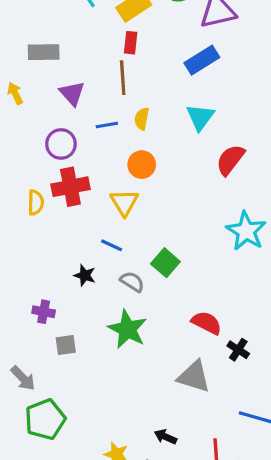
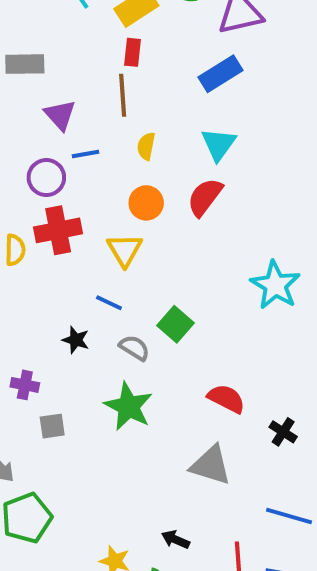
blue line: (107, 125) -> (85, 154), moved
red semicircle: (230, 160) -> (205, 197), moved
black cross: (238, 350) -> (283, 432), moved

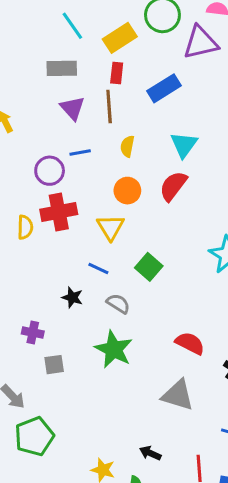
gray rectangle: (25, 64) -> (62, 68), moved
blue rectangle: (221, 74) -> (164, 88), moved
purple triangle: (60, 115) -> (72, 108), moved
green square: (176, 324) -> (149, 267), moved

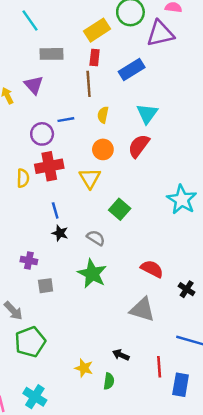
cyan line: (72, 26) -> (30, 20), moved
purple triangle: (72, 108) -> (34, 85), moved
blue line: (98, 268) -> (55, 210), moved, turned 49

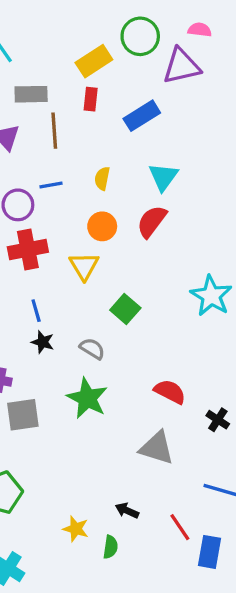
brown line: (89, 84) -> (54, 131), moved
gray square: (46, 286) -> (23, 415), size x1.5
red line: (159, 367) -> (180, 527), turned -30

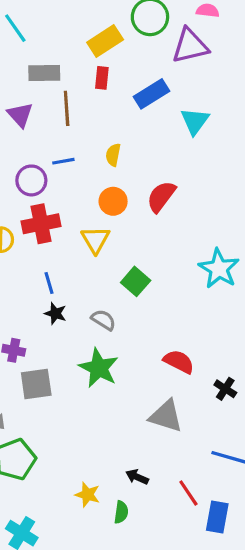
cyan triangle: (163, 177) -> (195, 121), moved

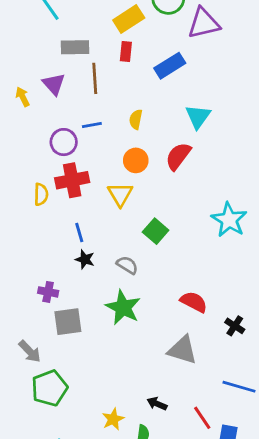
cyan triangle: (195, 121) -> (198, 117), moved
yellow star: (87, 495) -> (113, 419), turned 30

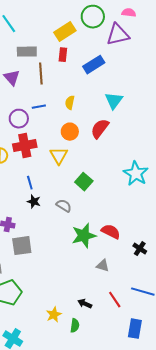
green star: (123, 307) -> (84, 236), moved, turned 30
gray triangle: (182, 350) -> (103, 266), size x0.6
red line: (202, 418) -> (115, 300), moved

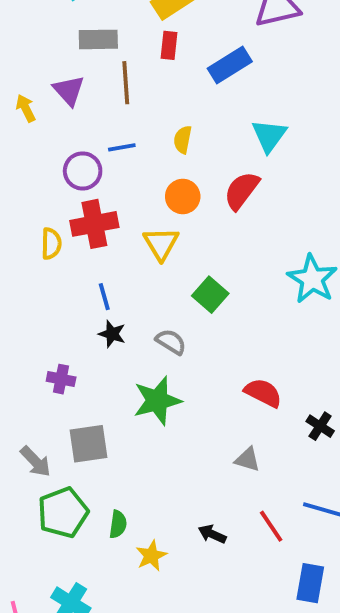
green star: (84, 236) -> (157, 401), moved
gray square: (22, 246) -> (88, 444), moved
green semicircle: (75, 326) -> (118, 524), moved

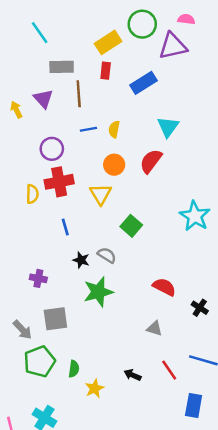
blue line: (122, 147) -> (88, 129), moved
black star: (112, 334) -> (81, 260), moved

